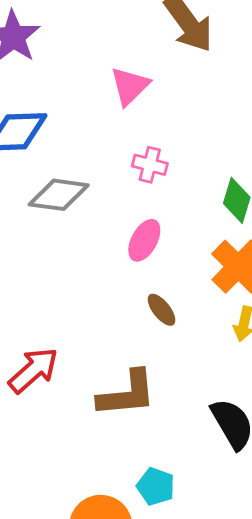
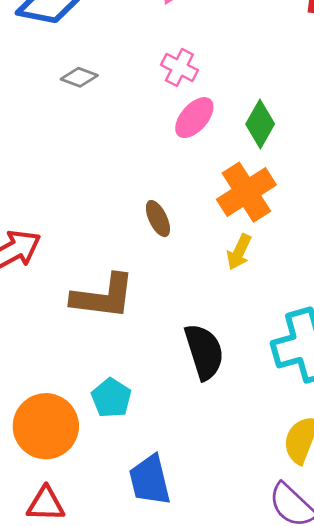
gray diamond: (59, 195) -> (79, 77), size x0.6
pink ellipse: (144, 240) -> (194, 118), moved

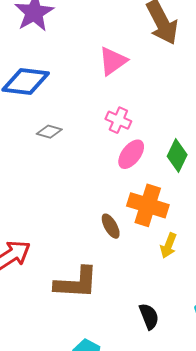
orange cross: (246, 192) -> (148, 205), moved, turned -36
black semicircle: (204, 352) -> (149, 316), size x0.7

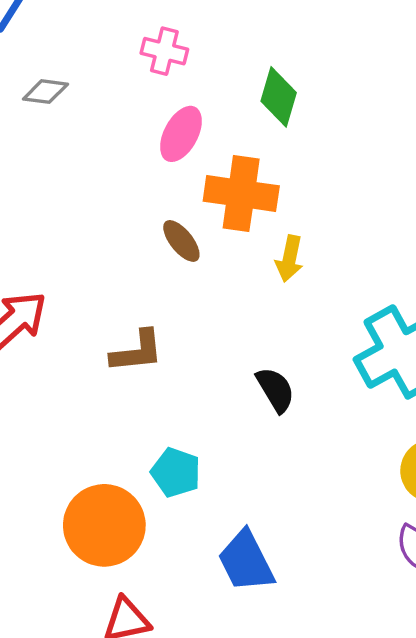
pink ellipse: (131, 154) -> (181, 134), moved
brown L-shape: (76, 283) -> (137, 351), size x0.7

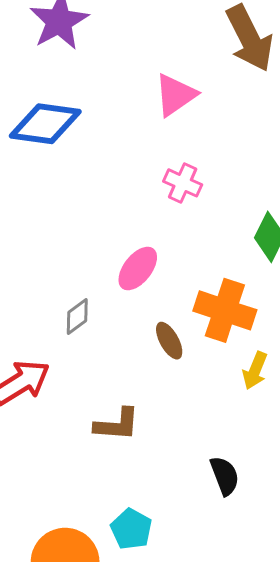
gray diamond: (45, 92) -> (77, 317), moved, turned -54
pink ellipse: (181, 134) -> (138, 269), moved

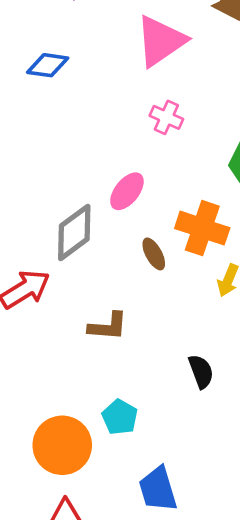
pink triangle: (175, 95) -> (161, 41), size x1.4
blue diamond: (45, 124) -> (48, 65), size x0.7
gray diamond: (77, 317) -> (74, 232), size x1.8

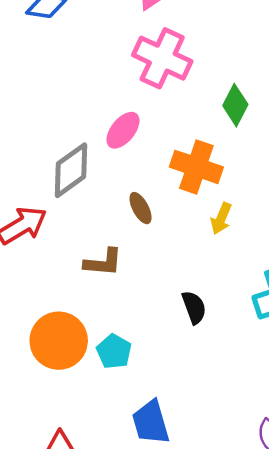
pink cross: (166, 117) -> (162, 58), size x1.8
brown ellipse: (154, 254) -> (141, 208), moved
orange circle: (62, 445) -> (59, 341), moved

